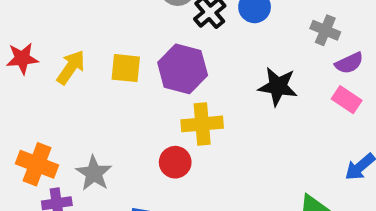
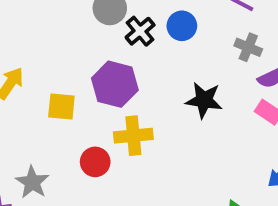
yellow square: (126, 68) -> (61, 106), moved
red circle: (175, 162) -> (95, 162), moved

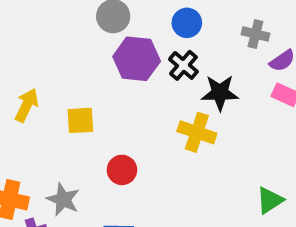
black cross: (140, 31) -> (183, 65), moved
purple hexagon: (115, 84) -> (137, 59), moved
yellow cross: (133, 136) -> (197, 132), moved, turned 33

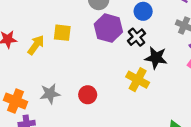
yellow square: (80, 120) -> (62, 33), moved
gray star: (63, 199) -> (50, 94), moved, turned 30

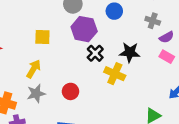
black cross: (136, 37) -> (95, 53), moved
yellow arrow: (36, 45) -> (34, 69), moved

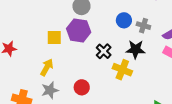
blue circle: (114, 11) -> (124, 20), moved
gray cross: (153, 21) -> (143, 26), moved
purple hexagon: (84, 29) -> (79, 30), moved

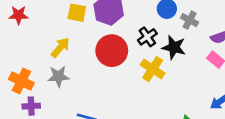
black cross: (104, 51) -> (147, 37), moved
red circle: (82, 87) -> (112, 51), moved, size x1.6

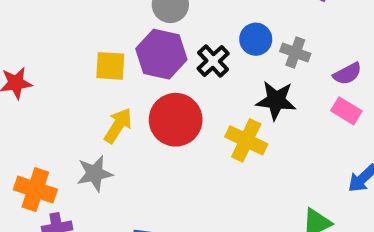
black cross: (147, 37) -> (213, 61), moved
yellow arrow: (60, 47) -> (118, 125), moved

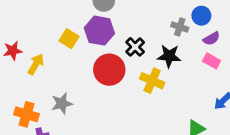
blue circle: (256, 39) -> (201, 16), moved
black cross: (213, 61) -> (135, 47), moved
yellow square: (110, 66) -> (69, 39), turned 30
yellow arrow: (118, 125) -> (36, 64), moved

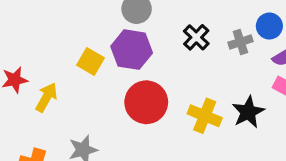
gray cross: (180, 27) -> (240, 42), turned -35
black cross: (135, 47) -> (196, 37), moved
black star: (169, 56) -> (248, 112), moved, turned -30

